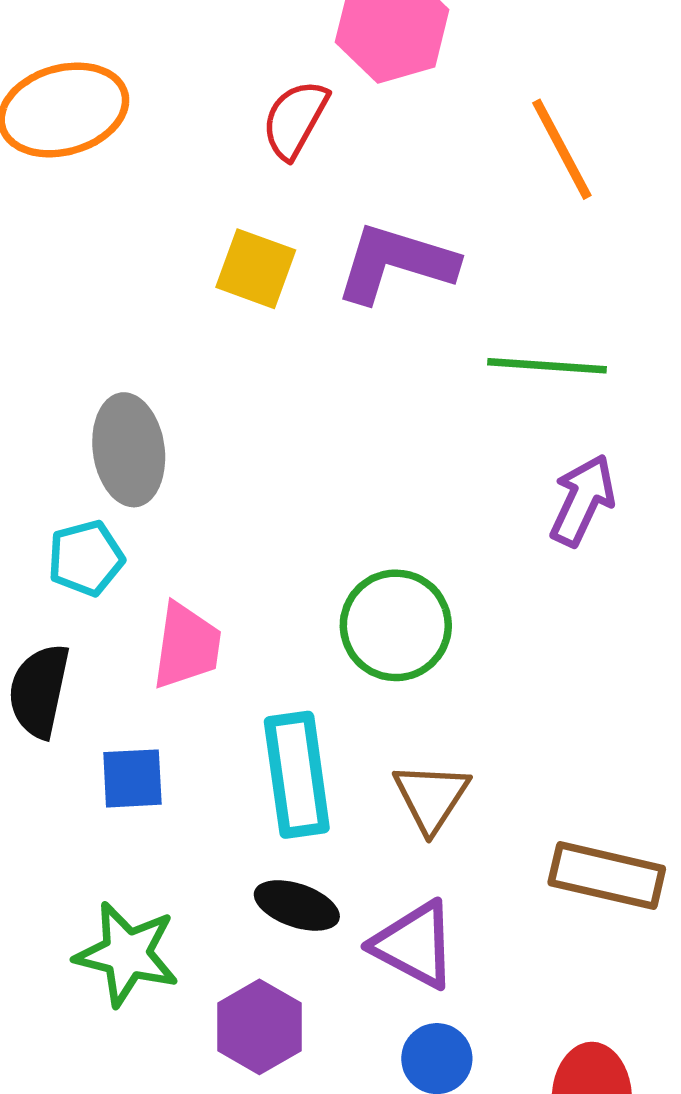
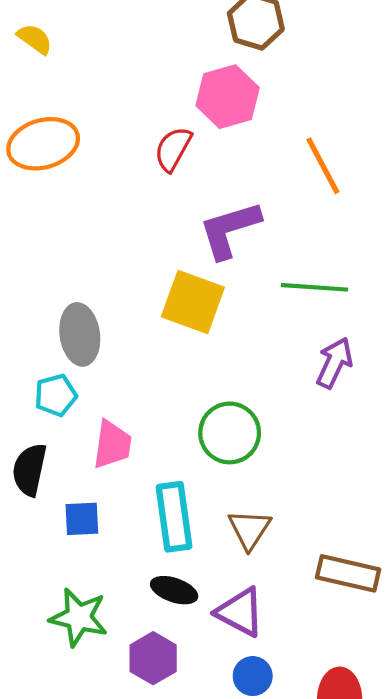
purple L-shape: (396, 263) -> (230, 230), turned -34
yellow square: (256, 269) -> (193, 302), moved, size x1.4

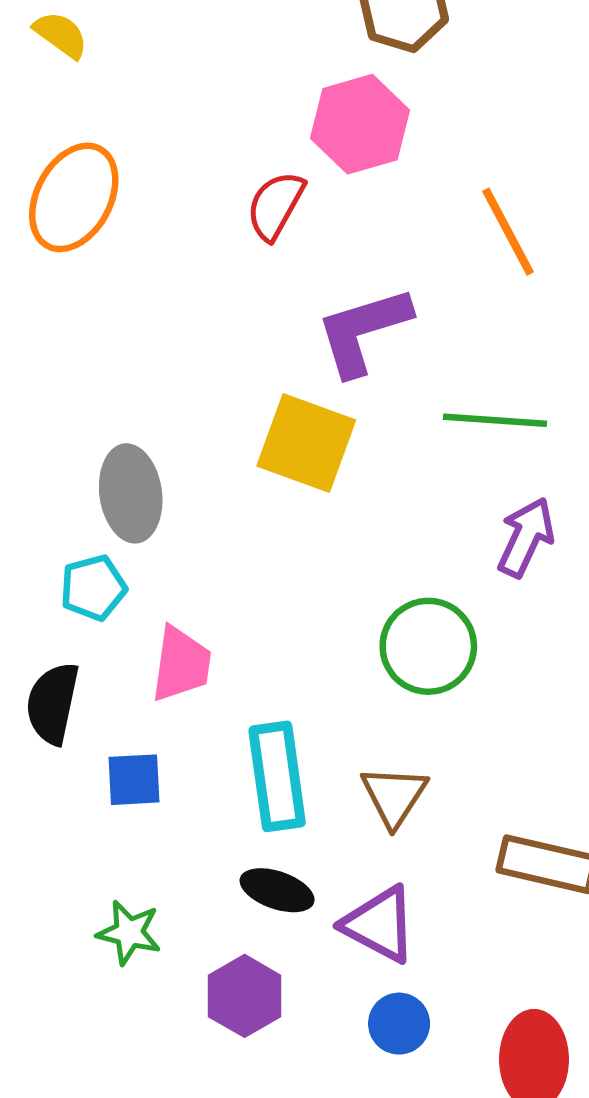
orange ellipse: (43, 144) -> (74, 197), turned -46
green circle: (230, 433) -> (428, 646), moved
green star: (79, 617) -> (129, 933), size x0.7

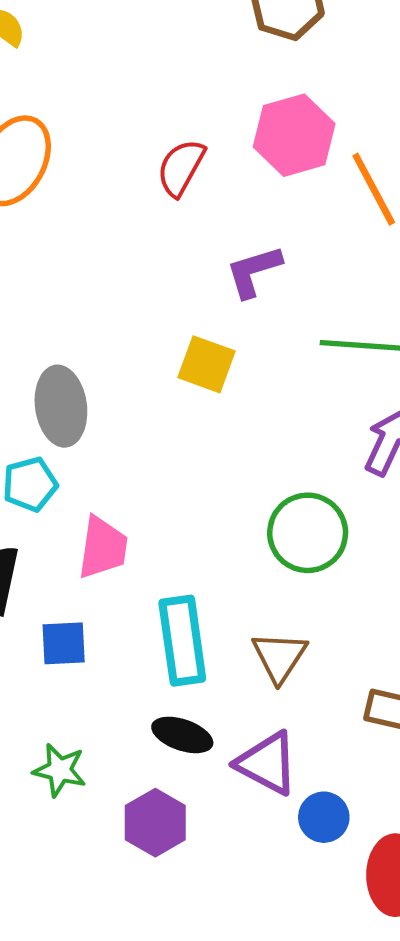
pink hexagon: (360, 124) -> (294, 135), moved
purple L-shape: (363, 331) -> (254, 271), size x0.7
yellow square: (306, 443) -> (207, 364), size x0.7
blue circle: (399, 1024) -> (324, 817), moved

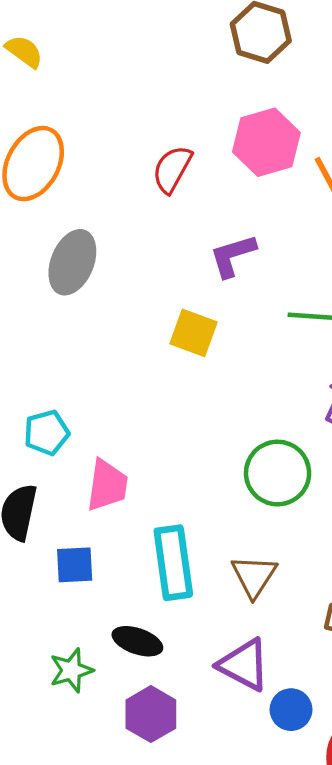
gray ellipse: (61, 406) -> (72, 262), moved, turned 30
black ellipse: (182, 735) -> (137, 641), moved
green star: (60, 770) -> (71, 670), turned -30

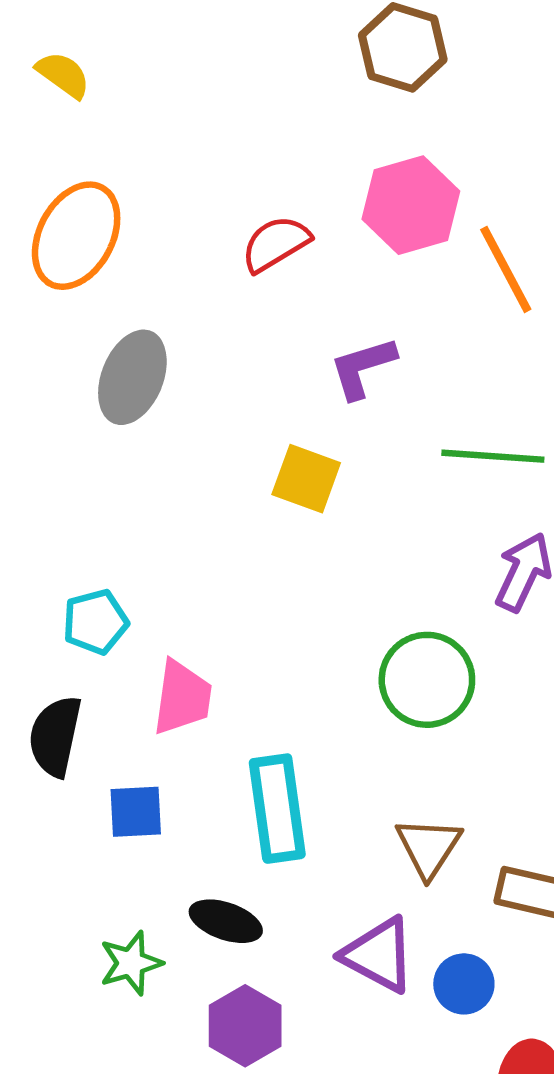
red semicircle: (172, 169) -> (276, 244), turned 30
brown triangle: (254, 576) -> (429, 847), moved
blue circle: (291, 710) -> (464, 984), moved

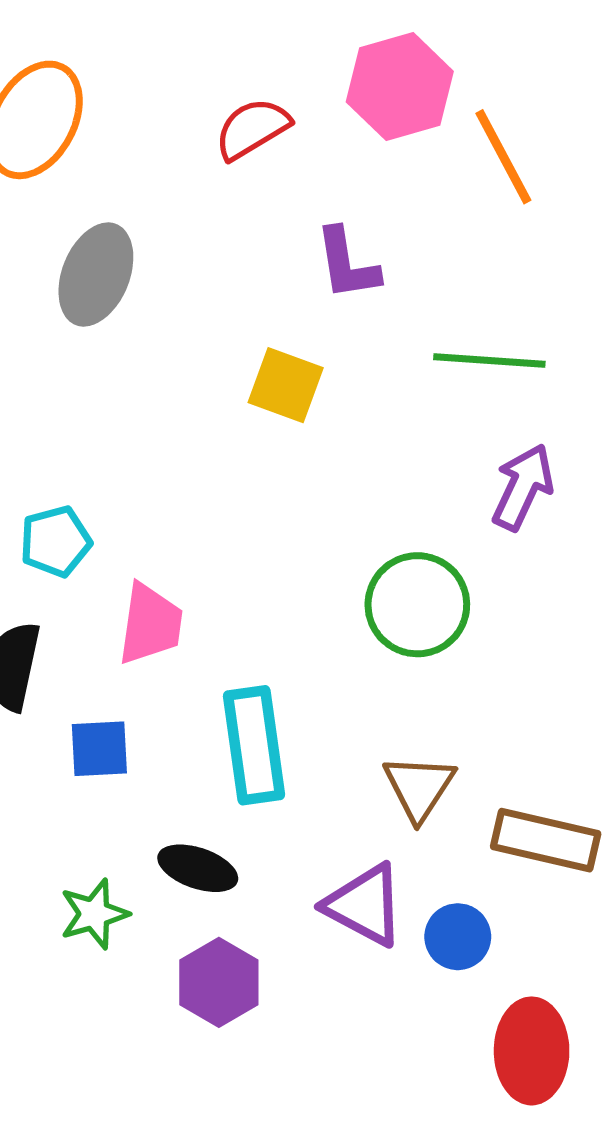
purple L-shape: (363, 368) -> (347, 264), turned -82

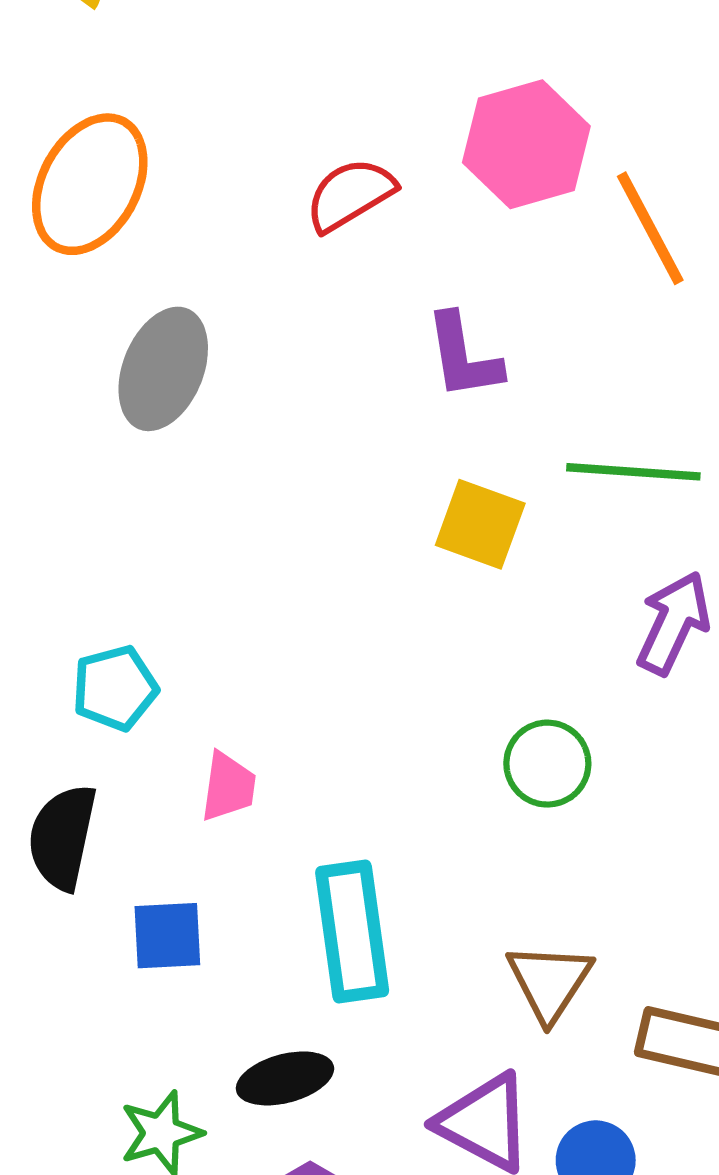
yellow square: (286, 385) -> (480, 524), moved
green circle: (417, 605) -> (547, 764), size x0.7
pink trapezoid: (150, 624) -> (228, 787), size x0.7
black ellipse: (198, 868) -> (285, 1078), turned -34

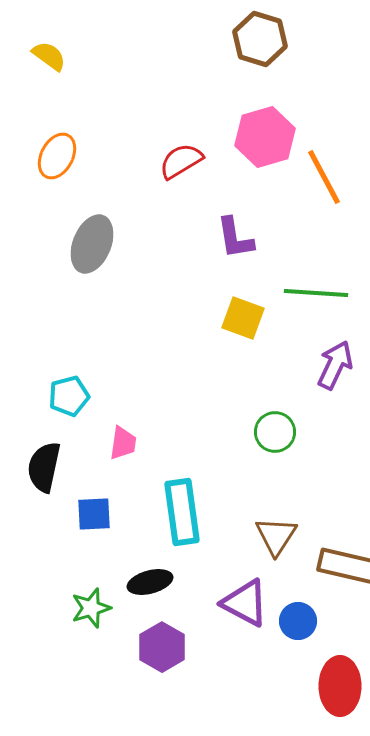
orange ellipse: (90, 184) -> (57, 156), size x0.7

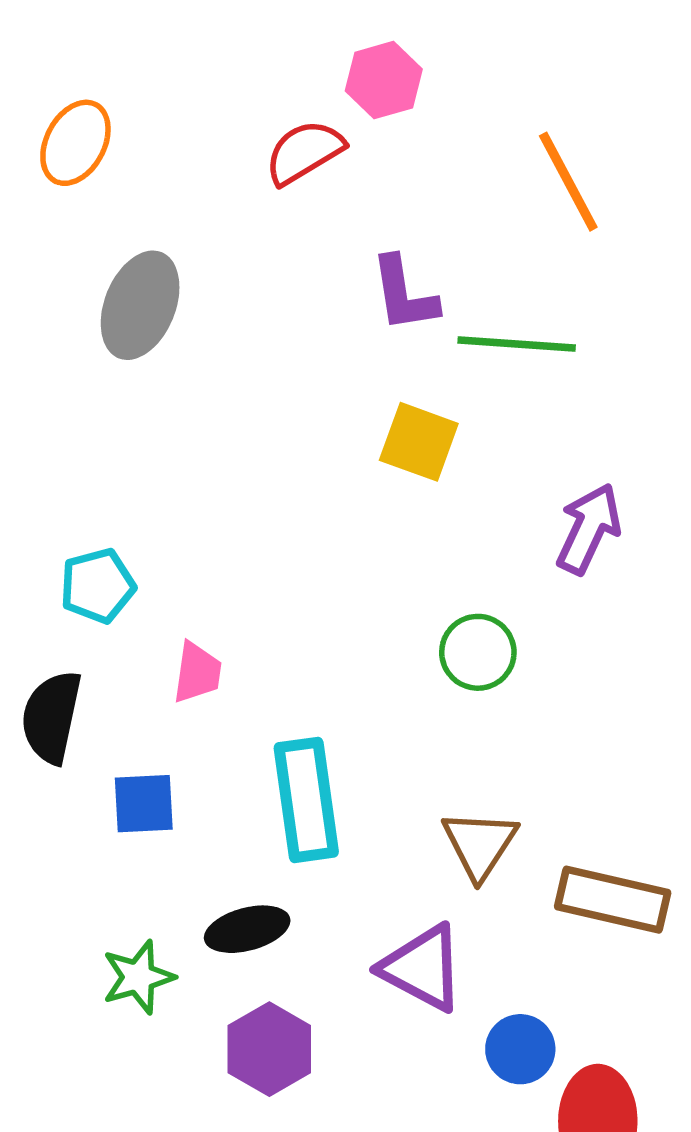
pink hexagon: (265, 137) -> (384, 80), moved, size x0.7
green line: (316, 293) -> (517, 344), moved
blue circle: (298, 621) -> (520, 1049), moved

